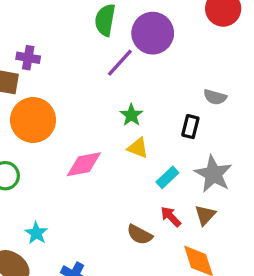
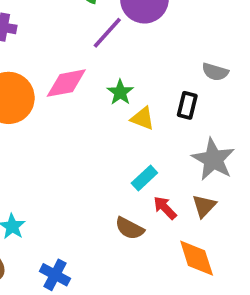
yellow triangle: (138, 148) -> (143, 118), moved
pink diamond: (84, 164) -> (66, 83), moved
cyan rectangle: (167, 177) -> (144, 178), moved

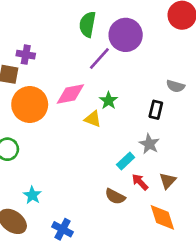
yellow triangle: (143, 118) -> (93, 119), moved
gray star: (213, 159) -> (149, 144), moved, size x0.7

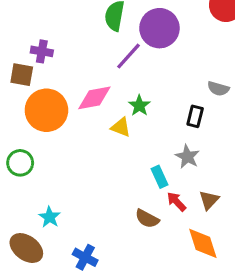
cyan rectangle: (126, 161) -> (159, 177), turned -72

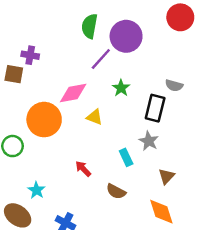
green star: (139, 106) -> (121, 88), moved
orange circle: (46, 110) -> (44, 120), moved
black rectangle: (195, 116) -> (155, 108), size x1.5
red arrow: (177, 202) -> (83, 169), moved

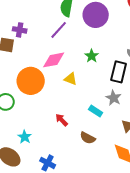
purple line: (101, 59) -> (59, 30), moved
cyan rectangle: (126, 157) -> (96, 111), turned -32

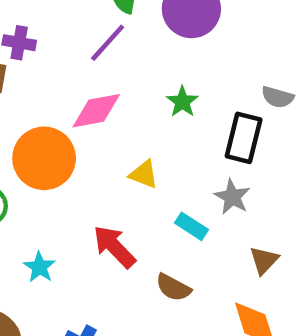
yellow triangle: (71, 79) -> (144, 174), moved
red arrow: (62, 120) -> (114, 247), size x1.5
cyan star: (25, 137) -> (40, 267), moved

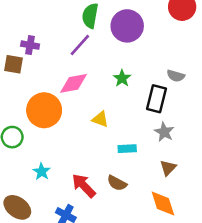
gray star: (232, 197) -> (164, 132), moved
cyan rectangle: (191, 226) -> (127, 149), turned -36
red arrow: (114, 247) -> (84, 186), moved

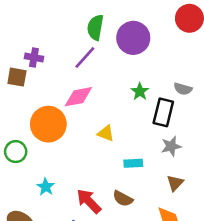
green star: (122, 78) -> (140, 91), moved
gray star: (164, 132) -> (171, 146), turned 30

